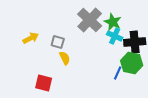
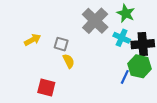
green star: (113, 22) -> (126, 13), moved

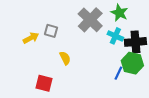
gray square: (61, 44) -> (51, 31), moved

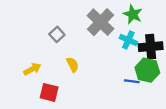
gray square: (51, 31) -> (57, 34), turned 32
yellow arrow: (31, 38) -> (32, 69), moved
blue line: (118, 73) -> (132, 81), turned 72

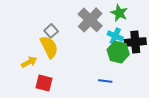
yellow semicircle: (73, 65) -> (49, 47), moved, size x1.6
green hexagon: (147, 70) -> (118, 52), moved
blue line: (132, 81) -> (105, 81), moved

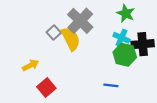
gray cross: (90, 20) -> (80, 21), moved
yellow semicircle: (49, 47) -> (71, 39), moved
red square: (44, 83) -> (46, 87), turned 36

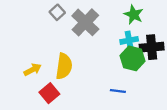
gray square: (54, 32) -> (57, 12), moved
cyan cross: (121, 38) -> (129, 40), turned -35
yellow semicircle: (71, 39) -> (64, 66), moved, turned 35

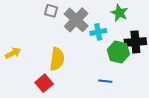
gray square: (57, 12) -> (51, 11), turned -32
cyan cross: (129, 40) -> (98, 32), moved
yellow arrow: (33, 70) -> (13, 53), moved

